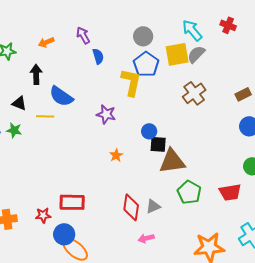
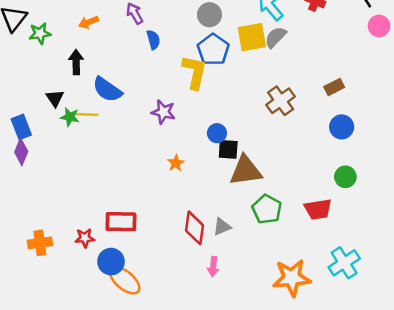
brown cross: (194, 93) -> (281, 101), moved
black triangle: (19, 103) -> (55, 98), turned 35
green star: (14, 130) -> (70, 117), moved
pink arrow: (146, 238) -> (213, 267), turned -70

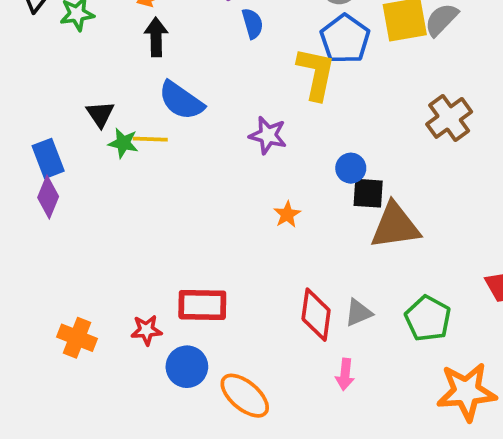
black arrow: (76, 62) -> (156, 37), moved
green pentagon: (267, 209) -> (428, 318), moved
orange cross: (40, 243) -> (77, 338), turned 30
orange ellipse: (125, 280) -> (245, 396), moved

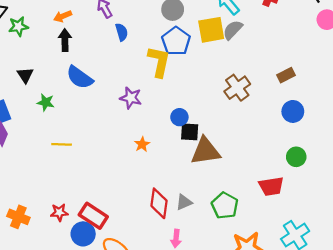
black triangle: (100, 114) -> (25, 75), moved
yellow line: (150, 139) -> (62, 144), moved
red rectangle: (202, 305) -> (93, 216), moved, turned 32

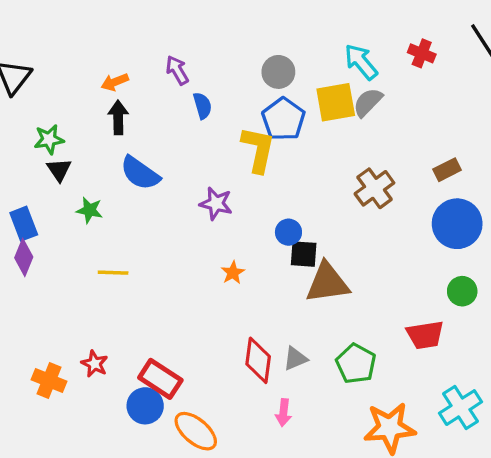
green star: (18, 26) -> (49, 139), moved
blue circle: (293, 111) -> (457, 224), size x1.5
red star: (59, 212) -> (95, 364), moved, turned 30

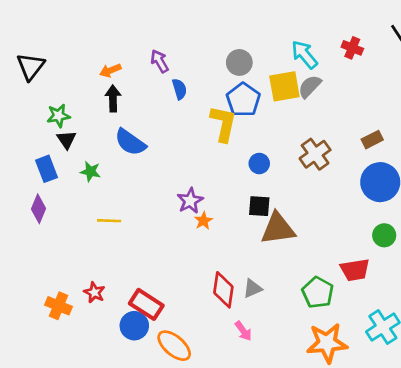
purple star: (216, 203) -> (190, 201), moved, turned 30
blue rectangle: (24, 224) -> (47, 169), moved
blue circle: (288, 232) -> (259, 164), moved
green pentagon: (356, 364) -> (318, 292), moved
pink arrow: (283, 413) -> (243, 331), turned -42

